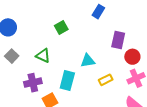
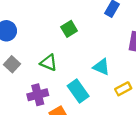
cyan triangle: (88, 61) -> (101, 67), turned 35
cyan rectangle: (67, 80) -> (78, 91), turned -48

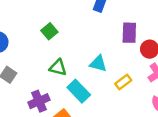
green square: (69, 29) -> (49, 31), moved
green triangle: (49, 63) -> (58, 68), moved

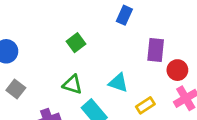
green square: (49, 31) -> (76, 43), moved

